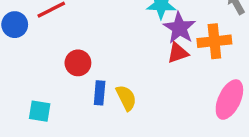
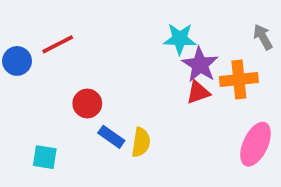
blue rectangle: (100, 93) -> (111, 137), turned -60
yellow semicircle: (126, 98) -> (141, 142), turned 35

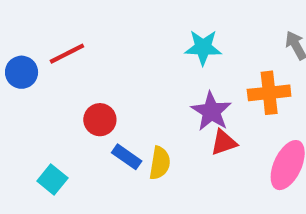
purple star: (200, 65) -> (211, 111), moved
red triangle: (198, 92) -> (224, 142), moved
cyan square: (45, 157) -> (52, 180), turned 30

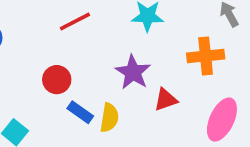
red line: (67, 54) -> (75, 21), moved
purple star: (211, 111) -> (133, 72), moved

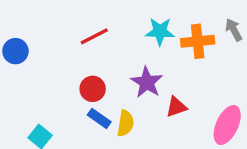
orange cross: (206, 56) -> (198, 41), moved
red circle: (57, 80) -> (93, 89), moved

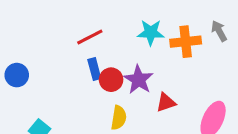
blue circle: (15, 51) -> (17, 75), moved
red circle: (93, 89) -> (111, 80), moved
blue rectangle: (99, 118) -> (94, 69), moved, turned 40

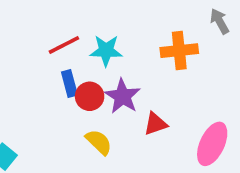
gray arrow: (219, 31) -> (220, 21), moved
cyan star: (151, 32) -> (106, 51), moved
yellow semicircle: (119, 118) -> (99, 142), turned -55

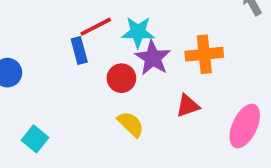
orange cross: (179, 51) -> (204, 54), moved
blue rectangle: (69, 83) -> (79, 51), moved
purple star: (123, 96) -> (153, 58), moved

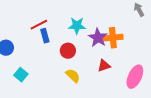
red line: (96, 27) -> (39, 25), moved
purple star: (153, 58) -> (98, 38), moved
cyan square: (35, 139) -> (21, 75), moved

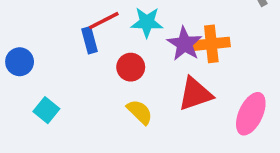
red line: (39, 25) -> (104, 21), moved
red triangle: (104, 66) -> (195, 94), size x1.5

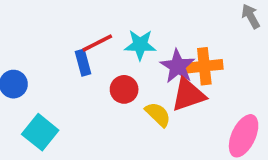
red triangle: (195, 94) -> (188, 95), moved
cyan square: (46, 110) -> (40, 132), size x1.4
yellow semicircle: (140, 112) -> (158, 114), moved

